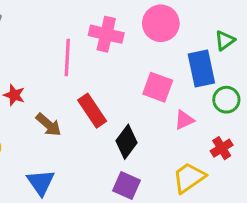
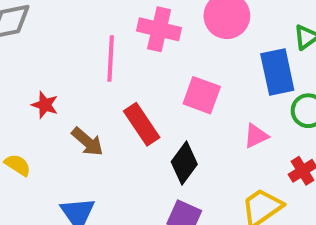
pink square: (158, 87) -> (202, 95), moved

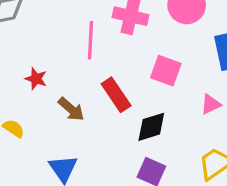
black diamond: (184, 163) -> (151, 127), turned 36

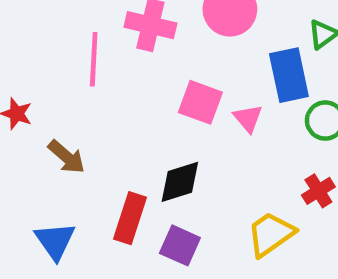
red rectangle: (116, 95) -> (130, 218), moved, turned 52
pink triangle: (211, 104) -> (248, 118), moved, turned -45

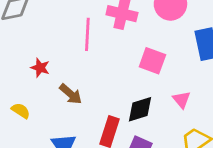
pink triangle: (248, 118) -> (182, 100), moved

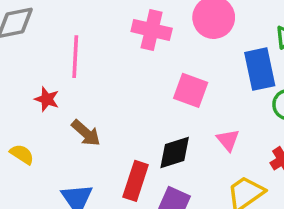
pink line: (87, 34) -> (75, 57), moved

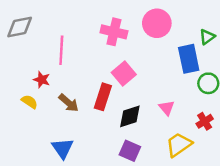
pink square: (191, 90) -> (124, 74), moved, turned 30
yellow semicircle: (22, 154) -> (29, 102), moved
red rectangle: (136, 181) -> (103, 97), moved

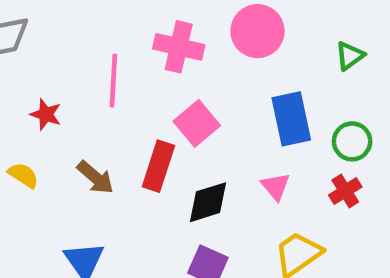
pink line: (61, 50) -> (113, 81), moved
blue rectangle: (189, 59) -> (291, 119), moved
red star: (42, 80) -> (46, 114), moved
red cross: (205, 121) -> (345, 191), moved

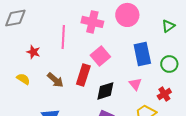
red cross: (345, 191) -> (164, 94), moved

